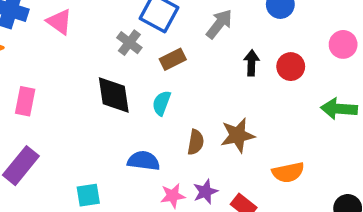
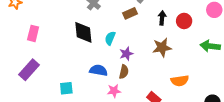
brown rectangle: (173, 59) -> (130, 13), moved
brown star: (238, 135) -> (162, 48), moved
brown semicircle: (196, 142) -> (124, 72), moved
purple star: (205, 192) -> (126, 54), moved

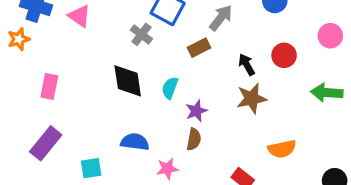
black arrow: (162, 18) -> (247, 65), moved, turned -32
blue semicircle: (98, 70) -> (135, 142), moved
cyan square: (66, 88) -> (91, 168), moved
pink star: (114, 91) -> (167, 169), moved

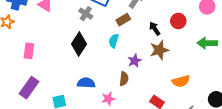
black diamond: (128, 81) -> (79, 44), turned 45
cyan semicircle: (170, 88) -> (114, 41), moved
purple star: (196, 111) -> (135, 61), moved

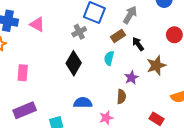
gray cross: (86, 14) -> (79, 32), turned 32
black arrow: (155, 29) -> (138, 44), moved
purple rectangle: (29, 88) -> (25, 110), turned 35

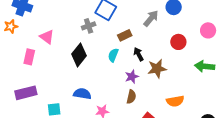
gray arrow: (130, 15) -> (151, 18), moved
pink triangle: (37, 24) -> (47, 37), moved
black arrow: (138, 44) -> (139, 54), moved
brown semicircle: (121, 97) -> (131, 97), moved

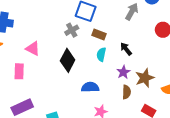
brown rectangle: (125, 35) -> (99, 35), moved, turned 56
brown star: (157, 69) -> (145, 78), moved
blue semicircle: (82, 94) -> (90, 87), moved

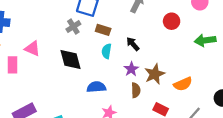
black diamond: (68, 60) -> (71, 59), turned -40
pink rectangle: (19, 71) -> (12, 65), moved

